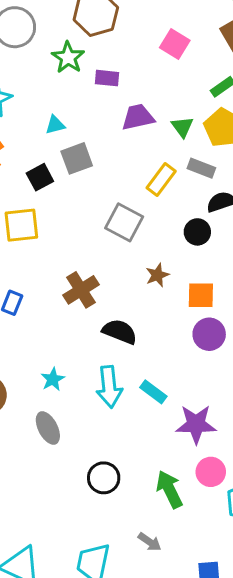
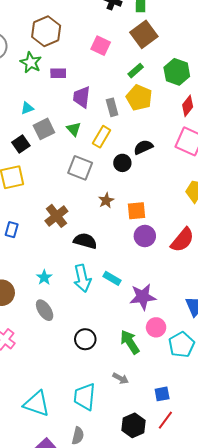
purple trapezoid: (138, 117) -> (82, 97), turned -65
green triangle: (182, 127) -> (74, 129), moved
gray rectangle: (201, 168) -> (112, 107), moved, turned 60
black circle: (197, 232) -> (122, 163), moved

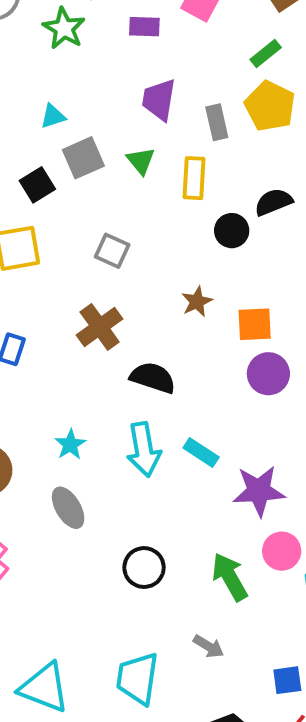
purple rectangle: (58, 73) -> (144, 27), moved
yellow rectangle: (102, 137) -> (194, 178), turned -30
gray square: (80, 168) -> (112, 251), moved, size x0.7

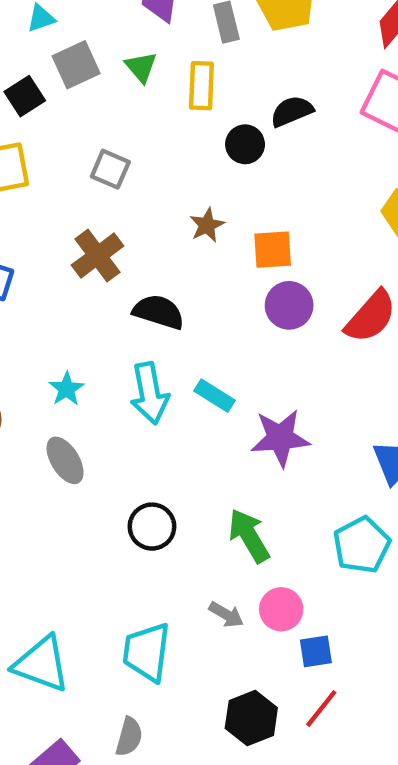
pink circle: (282, 551) -> (281, 609), moved

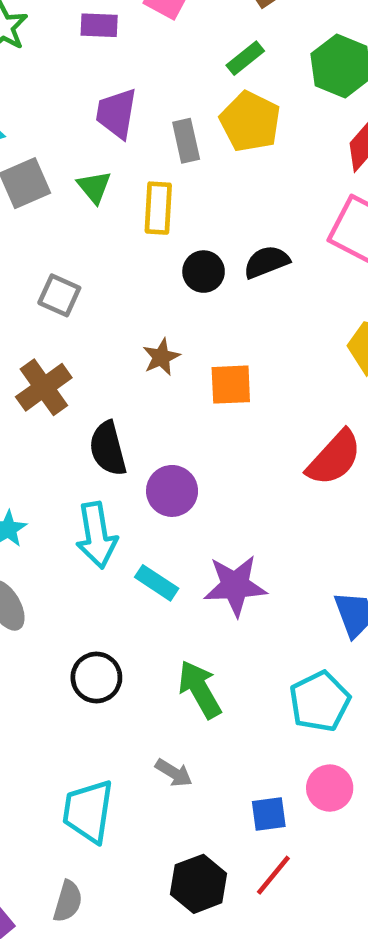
black semicircle: (292, 111) -> (266, 262), moved
purple circle: (289, 305) -> (172, 491), moved
black semicircle: (159, 312) -> (108, 449), turned -123
cyan rectangle: (214, 396) -> (157, 583), moved
pink circle: (281, 609) -> (330, 788), moved

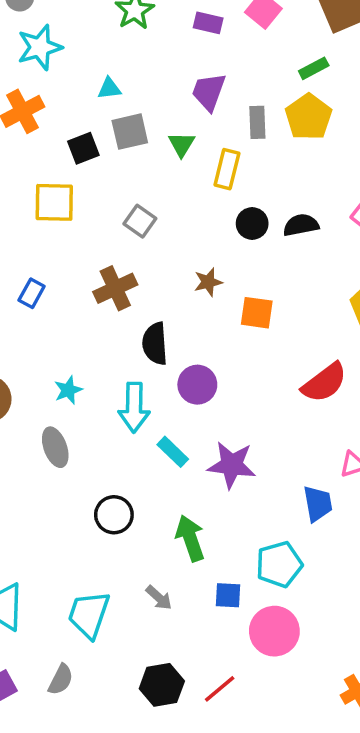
pink circle: (330, 788) -> (274, 631), size x1.4
blue square: (269, 814) -> (228, 595), moved

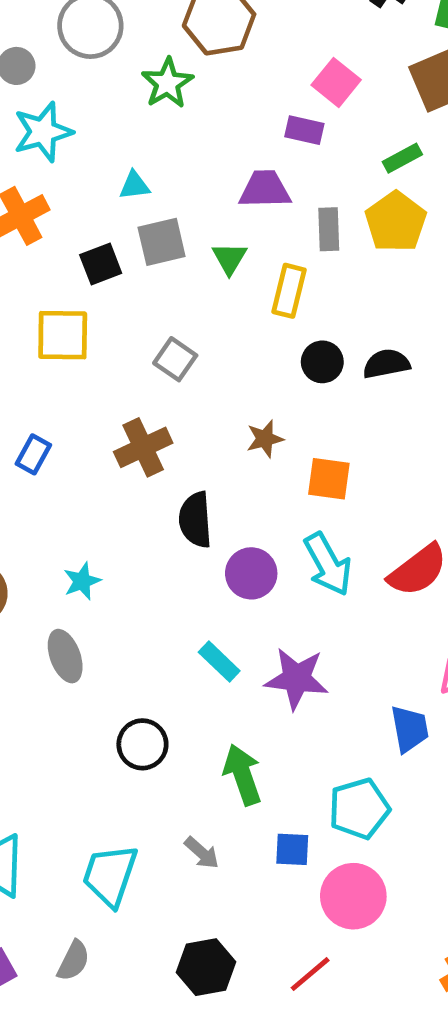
purple rectangle: (208, 23) -> (304, 130), moved
purple trapezoid: (209, 92) -> (265, 189), turned 69
cyan arrow: (134, 407) -> (328, 564), moved, turned -30
red line: (220, 689) -> (310, 974), moved

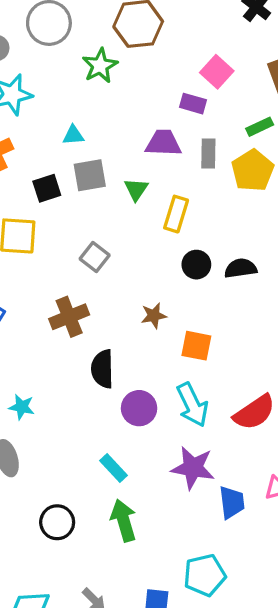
gray rectangle: (329, 229) -> (208, 153), moved
cyan star: (82, 581) -> (22, 407), turned 30
purple star: (297, 679) -> (193, 468), moved
blue trapezoid: (410, 729) -> (232, 502), moved
green arrow: (243, 775) -> (124, 520), moved

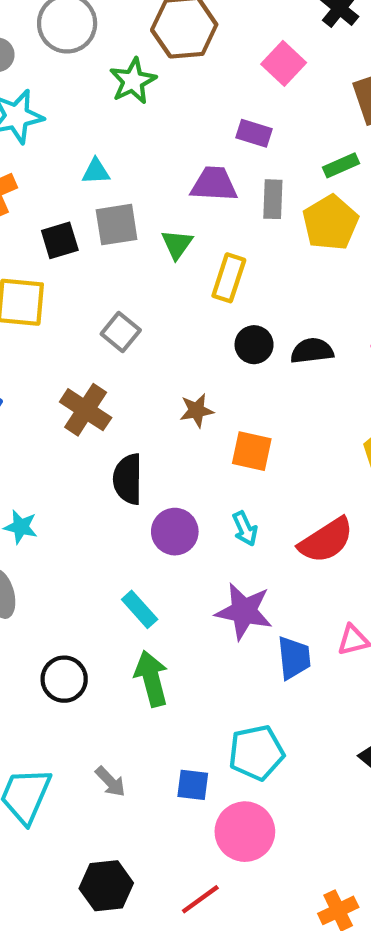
pink square: (217, 72) -> (284, 63), moved
brown cross: (69, 317) -> (86, 410), turned -36
cyan arrow: (192, 405) -> (245, 529), size x0.6

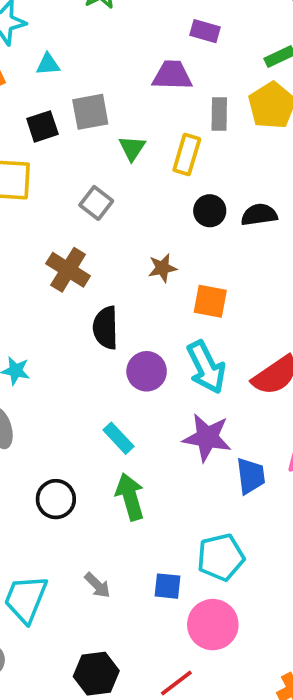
cyan triangle: (96, 171) -> (48, 64), moved
gray rectangle: (273, 199) -> (219, 114), moved
green triangle: (177, 244) -> (132, 148), moved
cyan arrow: (245, 529) -> (206, 367), size x1.8

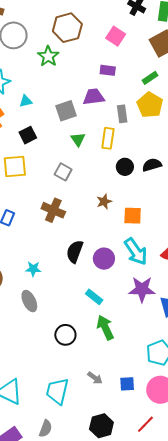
gray square: (90, 112) -> (66, 111), moved
black semicircle: (106, 328) -> (75, 252), moved, turned 30
blue square: (168, 586) -> (127, 384), moved

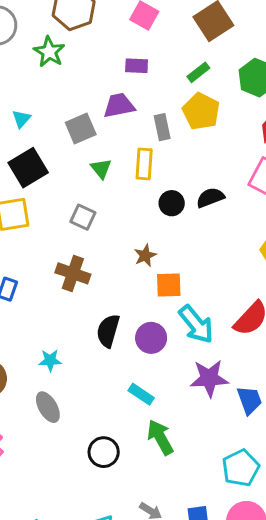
cyan triangle: (26, 101) -> (21, 119), turned -32
black square: (28, 135) -> (28, 168), size x1.5
orange square: (133, 216) -> (169, 285), moved

